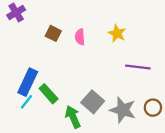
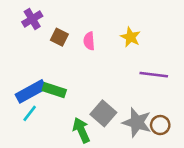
purple cross: (16, 13) -> (32, 19), moved
blue rectangle: (28, 82) -> (31, 91), turned 36
green rectangle: (49, 94) -> (54, 90), moved, turned -30
brown circle: (153, 108) -> (160, 125), moved

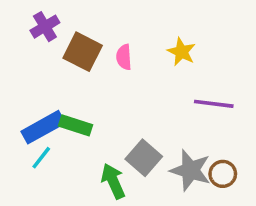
brown square: (59, 37) -> (83, 52), size x1.5

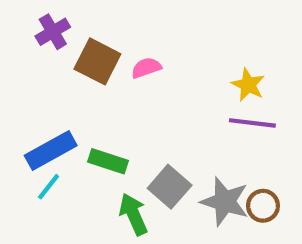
yellow star: (181, 52) -> (248, 85), moved
pink semicircle: (124, 57) -> (146, 68), turned 75
green rectangle: (75, 125) -> (108, 161), moved

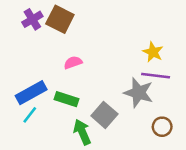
brown square: (97, 61) -> (60, 19), moved
pink semicircle: (146, 68) -> (73, 62), moved
gray star: (225, 202) -> (139, 93), moved

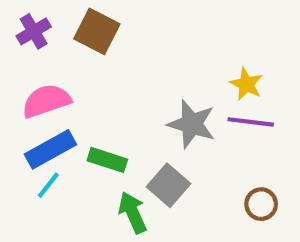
purple cross: (32, 19) -> (34, 31), moved
pink semicircle: (73, 62) -> (46, 101), moved, size x1.6
gray star: (139, 93) -> (192, 124), moved

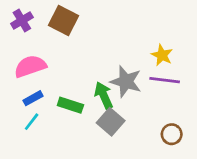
blue rectangle: (50, 149) -> (33, 98), size x0.6
green arrow: (133, 213) -> (104, 95), moved

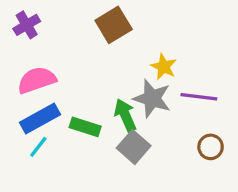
brown square: (63, 21) -> (114, 25), moved, turned 32
yellow star: (162, 55) -> (164, 67), moved
blue rectangle: (33, 98) -> (40, 119), size x1.6
brown circle: (172, 134) -> (211, 147), moved

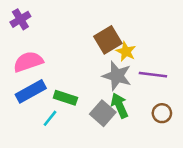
brown square: (114, 25) -> (108, 40), moved
green arrow: (125, 115) -> (119, 105), moved
cyan line: (38, 147) -> (50, 118), moved

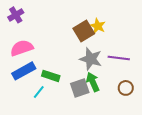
yellow star: (126, 51) -> (98, 26), moved
gray square: (103, 113) -> (80, 88), turned 30

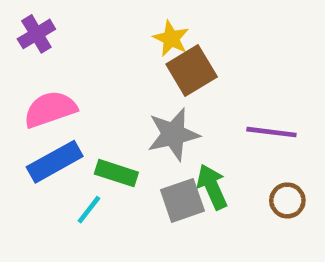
yellow star: (98, 26) -> (171, 39), moved
gray star: (91, 59) -> (173, 134), moved, turned -30

